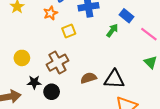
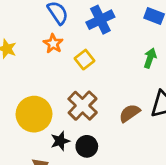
green arrow: (112, 30) -> (150, 58), moved
yellow circle: (22, 58) -> (34, 114), size x1.6

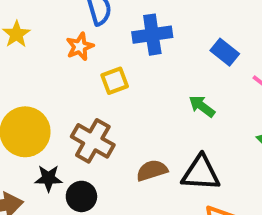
green arrow: (150, 58) -> (202, 106), turned -90
brown cross: (83, 106) -> (93, 141), turned -32

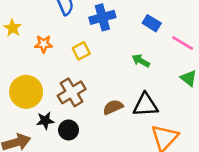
orange star: (80, 47) -> (44, 44), moved, turned 30
brown cross: (93, 141) -> (72, 92), turned 36

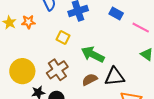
orange star: (44, 44) -> (28, 22), moved
yellow square: (81, 51) -> (63, 38), turned -32
green arrow: (141, 61) -> (93, 54), moved, size x1.6

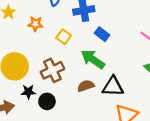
blue rectangle: (116, 13) -> (102, 34), moved
orange star: (28, 22) -> (36, 24), moved

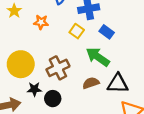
yellow square: (64, 37) -> (77, 31), moved

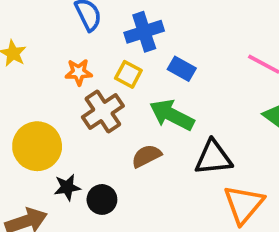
orange star: (41, 22) -> (79, 72), moved
brown cross: (58, 68) -> (103, 112), moved
brown semicircle: (91, 83) -> (146, 156), moved

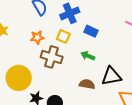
brown cross: (103, 112) -> (52, 57), turned -35
green arrow: (172, 115) -> (88, 56), size x0.6
brown semicircle: (146, 156) -> (87, 84), moved, turned 42

